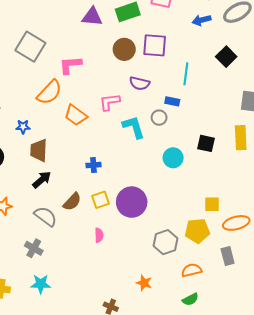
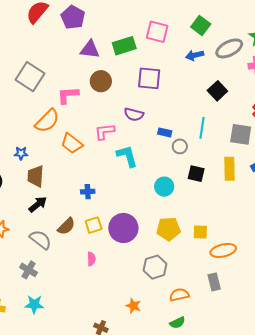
brown circle: (124, 49) -> (101, 81), moved
cyan line: (186, 74) -> (202, 128), moved
gray circle: (159, 118) -> (180, 146), moved
yellow pentagon: (197, 231) -> (168, 229), moved

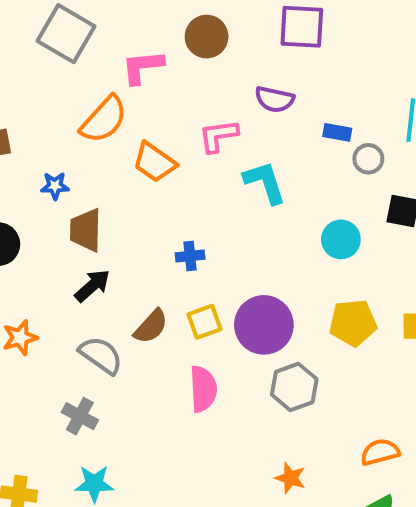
pink semicircle: (91, 259) -> (203, 389), size x1.6
gray hexagon: (155, 267) -> (294, 387), moved

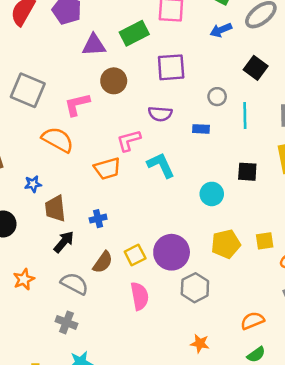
orange semicircle: (104, 120) -> (58, 140), turned -96
gray circle: (368, 159) -> (217, 97), moved
orange trapezoid: (154, 162) -> (107, 169), moved, turned -44
blue cross: (190, 256) -> (98, 219), moved

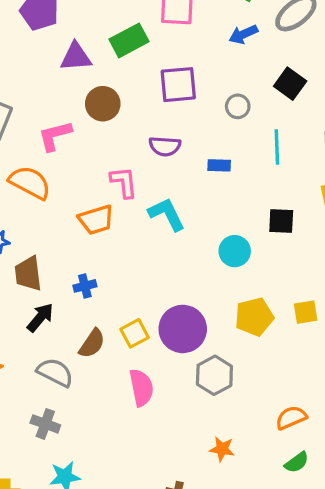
gray circle: (217, 97) -> (238, 106), moved
pink L-shape: (129, 140) -> (124, 182), turned 100

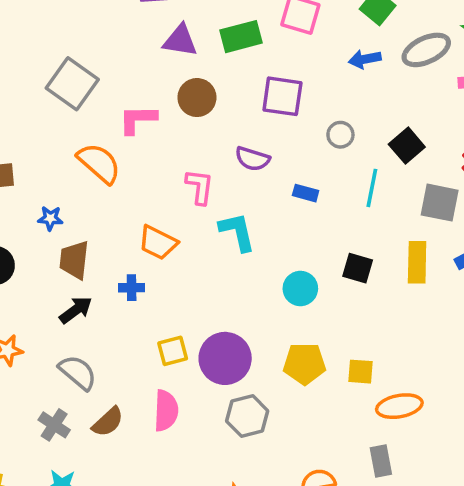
black square: (290, 84) -> (407, 146), moved
orange trapezoid: (96, 220) -> (158, 243), moved, turned 30
brown semicircle: (92, 343) -> (108, 422), moved

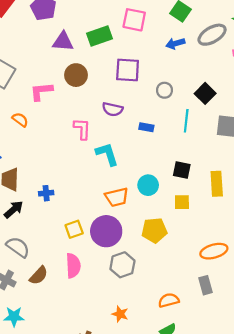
orange semicircle: (99, 163) -> (20, 120), size x0.6
orange trapezoid: (158, 243) -> (117, 197), moved, turned -35
yellow rectangle: (417, 262) -> (217, 184), moved
yellow square: (361, 372) -> (182, 202), moved

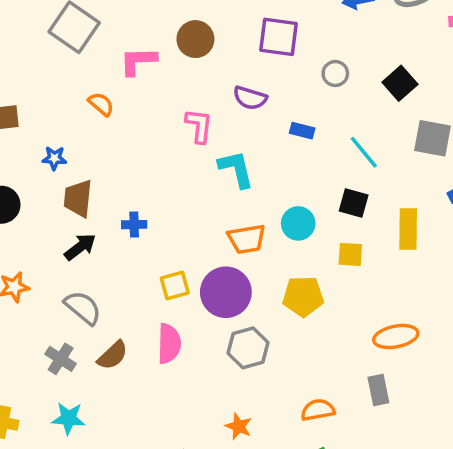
cyan line: (186, 121) -> (364, 152), moved, turned -50

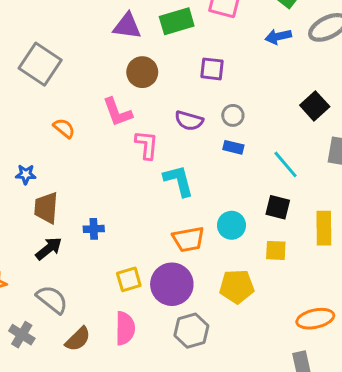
purple square: (278, 37) -> (212, 69), size x0.7
pink L-shape: (138, 61) -> (117, 112), moved, turned -108
gray circle: (335, 73) -> (233, 115), moved
gray cross: (61, 359) -> (22, 335), moved

